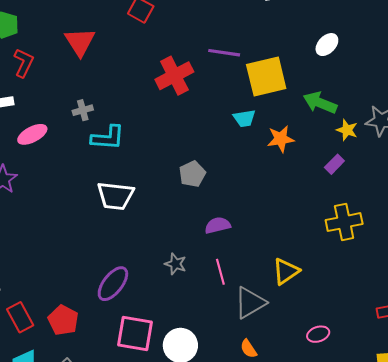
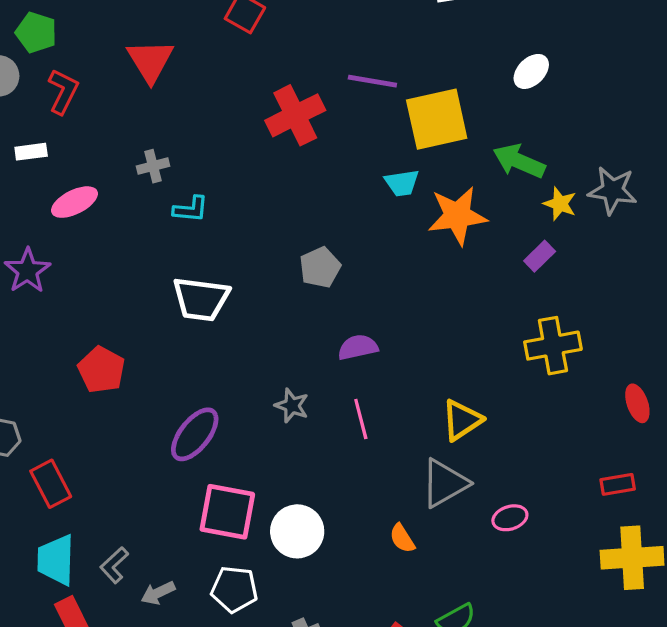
cyan L-shape: (108, 138) -> (191, 209), size x0.7
orange star: (281, 139) -> (457, 216), size x1.4
gray triangle: (250, 303) -> (445, 483), moved
red pentagon: (63, 320) -> (101, 370), moved

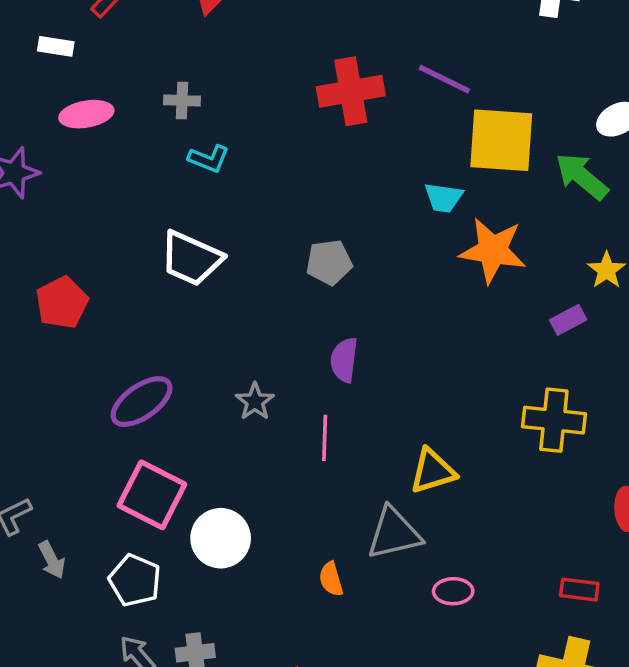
green arrow: (519, 161) -> (582, 176), moved
purple semicircle: (358, 347) -> (344, 360), turned -87
gray arrow: (158, 593) -> (52, 560), turned -108

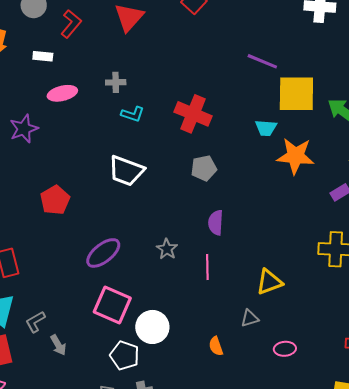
red cross: (351, 91) -> (193, 114), moved, turned 36
gray triangle: (394, 533) -> (250, 318), size x0.6
white pentagon: (135, 580) -> (125, 355), moved

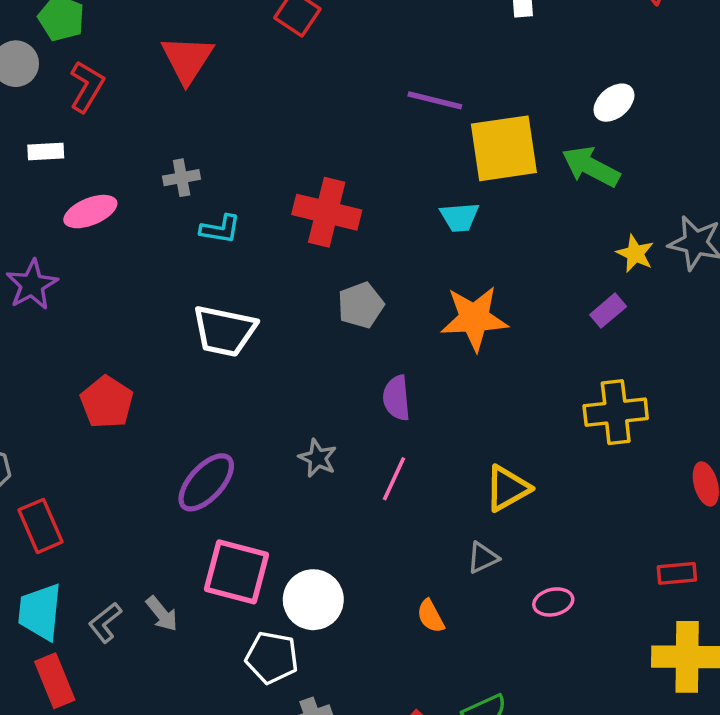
orange star: (295, 156) -> (474, 318), moved
pink line: (207, 267) -> (394, 479), turned 35
gray arrow: (58, 345) -> (162, 614), moved

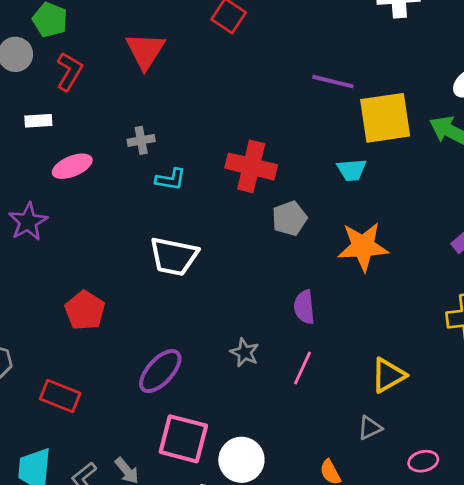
gray pentagon: (361, 305) -> (289, 218), moved
red rectangle: (40, 526) -> (60, 396), moved, turned -45

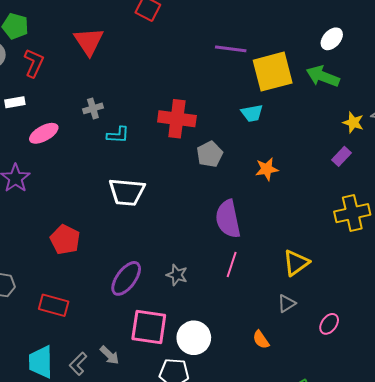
orange star: (363, 247) -> (267, 169), size x0.6
purple semicircle: (304, 307) -> (228, 219), size x1.5
gray star: (245, 353) -> (177, 275), moved
pink ellipse: (423, 461) -> (329, 324), turned -35

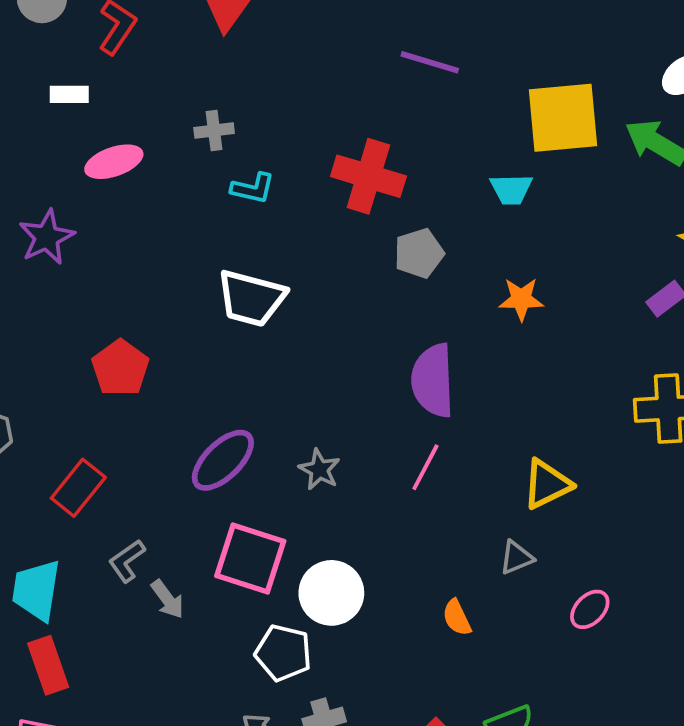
purple line: (231, 49) -> (430, 62), moved
red rectangle: (54, 305) -> (78, 488), turned -76
gray L-shape: (78, 364) -> (127, 561), moved

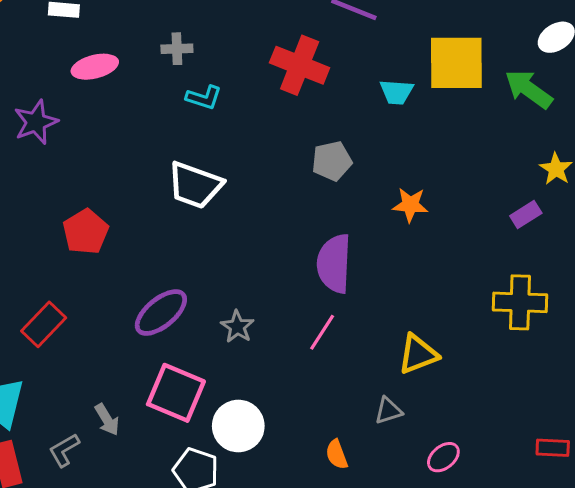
red cross: (368, 176) -> (300, 65), moved
cyan trapezoid: (511, 189) -> (397, 92), moved
gray L-shape: (127, 561) -> (64, 450), moved

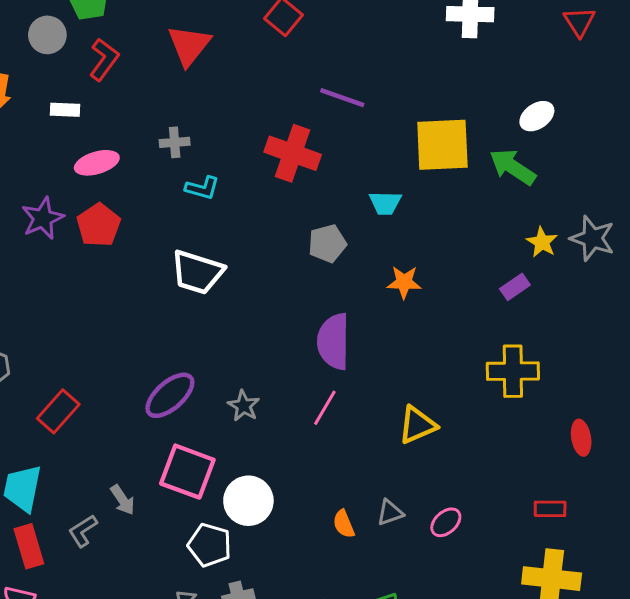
cyan trapezoid: (397, 92) -> (385, 203), moved
red pentagon: (86, 232) -> (99, 225), moved
gray triangle: (388, 411) -> (390, 513), moved

